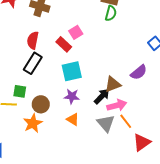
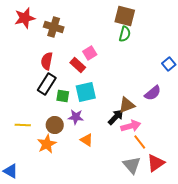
green square: (20, 91) -> (63, 96), moved
purple star: (72, 96) -> (76, 117), moved
gray triangle: (106, 123) -> (132, 165), moved

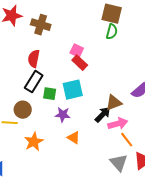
pink square: (90, 53) -> (77, 51), turned -32
red rectangle: (78, 65) -> (80, 63), moved
brown circle: (55, 125) -> (23, 110), moved

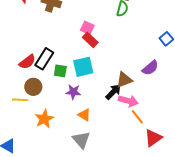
red semicircle: (34, 59) -> (27, 62), moved, turned -138
pink arrow: (118, 124) -> (128, 101), turned 30
gray triangle: (119, 163) -> (81, 140), moved

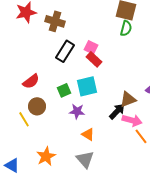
black rectangle: (44, 59) -> (65, 51), moved
green square: (60, 71) -> (64, 90), turned -32
yellow line: (20, 100) -> (24, 119), turned 56
orange star: (44, 119) -> (46, 156), moved

